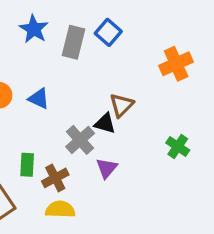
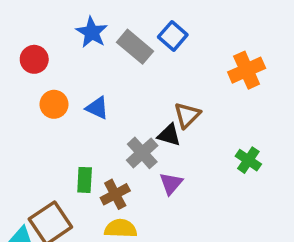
gray rectangle: (73, 42) -> (135, 47), turned -64

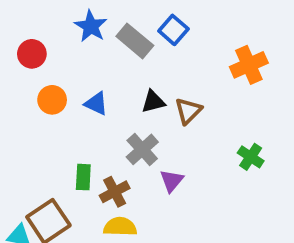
black triangle: (169, 135) -> (153, 102), moved, turned -30

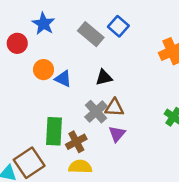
blue star: (91, 26) -> (43, 24), moved
orange circle: (52, 100) -> (43, 70), moved
brown triangle: (188, 111) -> (114, 108), moved, turned 48
green rectangle: (83, 177) -> (54, 131), size x1.5

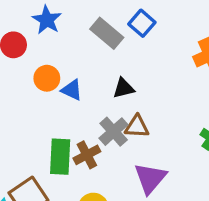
purple triangle: (117, 134) -> (150, 178), moved, size x1.5
brown cross: (76, 142) -> (87, 155), moved

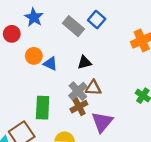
brown cross: (87, 155) -> (79, 107), moved

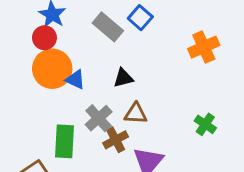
red circle: (12, 34) -> (44, 38), moved
orange circle: (34, 56) -> (52, 69), size x1.6
gray cross: (78, 91) -> (99, 118), moved

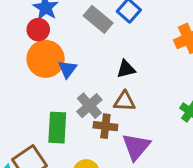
black triangle: (123, 78) -> (126, 69), moved
blue triangle: (75, 80) -> (67, 69), turned 42
brown cross: (116, 140) -> (105, 126), turned 35

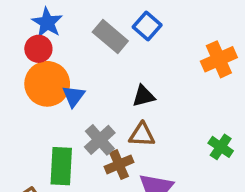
brown cross: (105, 126) -> (119, 164), turned -30

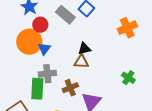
red circle: (38, 49) -> (40, 25), moved
brown triangle: (142, 135) -> (81, 62), moved
gray cross: (100, 140) -> (47, 74), moved, turned 36

